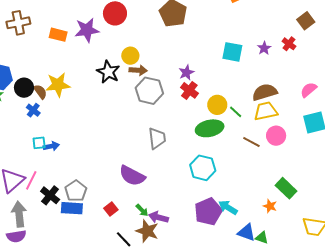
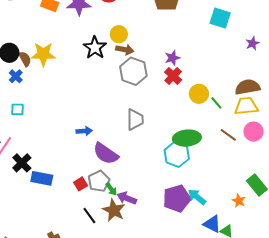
cyan square: (232, 52) -> (220, 18), moved
green ellipse: (210, 128) -> (187, 138), moved
blue arrow: (51, 146) -> (84, 131), moved
gray pentagon: (76, 191) -> (99, 181), moved

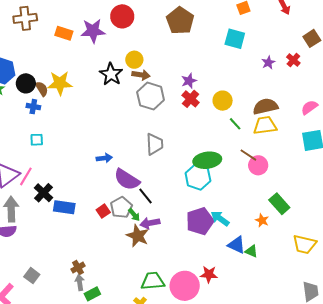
blue cross: (16, 76) -> (33, 107), turned -32
yellow circle: (199, 94) -> (223, 101), moved
pink circle: (254, 132) -> (258, 165), moved
purple arrow: (127, 198) -> (150, 223), turned -30
black line: (89, 216) -> (145, 196), moved

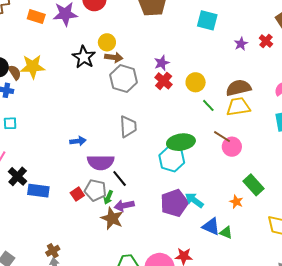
purple semicircle: (127, 180) -> (101, 162), turned -32
gray pentagon: (121, 207) -> (95, 190), turned -30
green arrow: (134, 215) -> (108, 197), turned 64

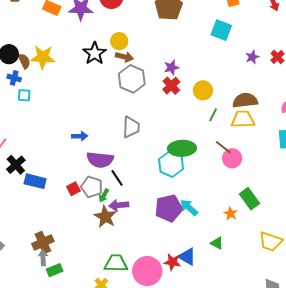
green line: (208, 105) -> (213, 115), turned 64
cyan square: (10, 123) -> (24, 95), moved
blue triangle: (211, 226) -> (187, 257), moved
brown cross: (53, 251) -> (43, 243), size x1.5

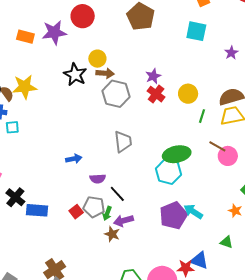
purple semicircle: (100, 160) -> (98, 179), size x0.6
brown star: (105, 217) -> (112, 234), size x0.7

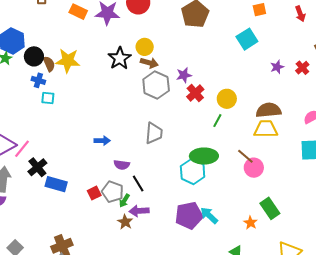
cyan square: (196, 31) -> (247, 39), turned 35
purple star: (153, 76) -> (184, 75), moved
green line: (202, 116) -> (217, 121), moved

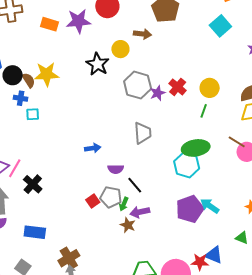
brown arrow: (149, 63) -> (142, 34), moved
purple star: (184, 75) -> (158, 93), moved
blue rectangle: (56, 184) -> (35, 232), moved

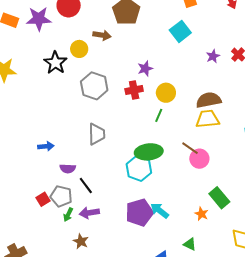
red cross: (178, 87) -> (134, 90), turned 36
purple star: (158, 93) -> (145, 69), moved
green arrow: (124, 204) -> (68, 215), moved
brown star: (128, 225) -> (81, 241), moved

